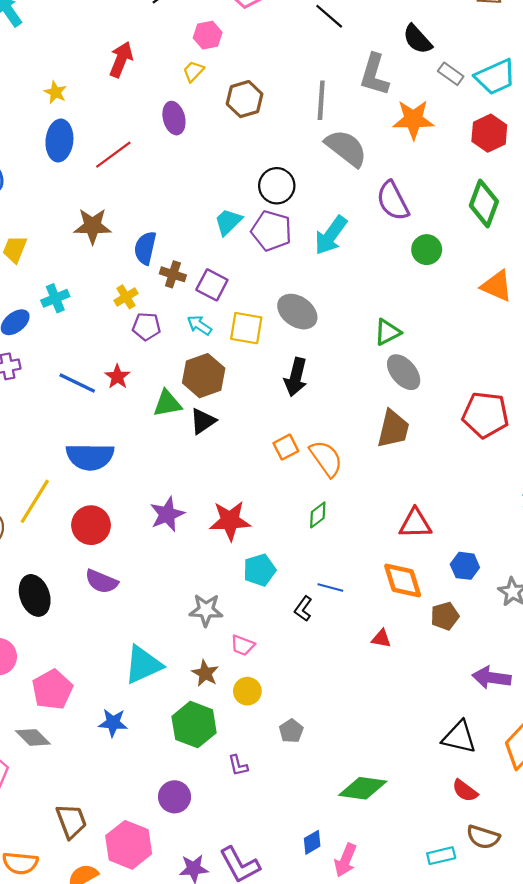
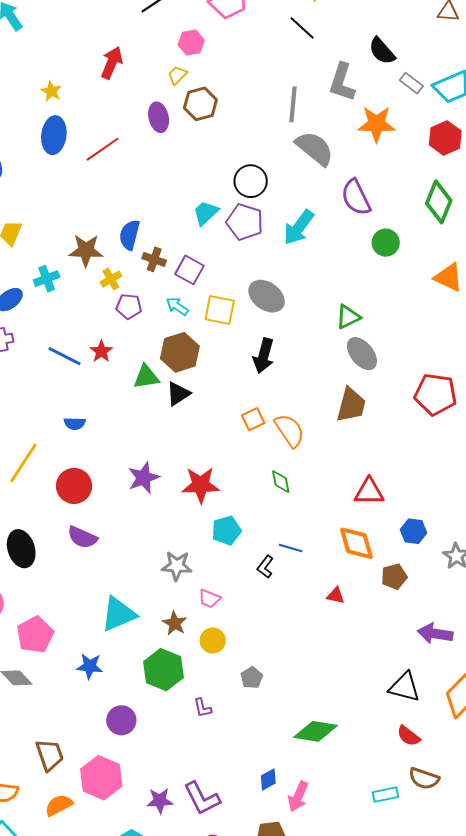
brown hexagon: (245, 99) -> (200, 104), moved
brown star: (93, 226) -> (86, 250), moved
blue semicircle: (90, 457) -> (75, 424), size x0.5
green diamond: (318, 515) -> (281, 482), turned -65
purple circle: (175, 797) -> (121, 720), moved

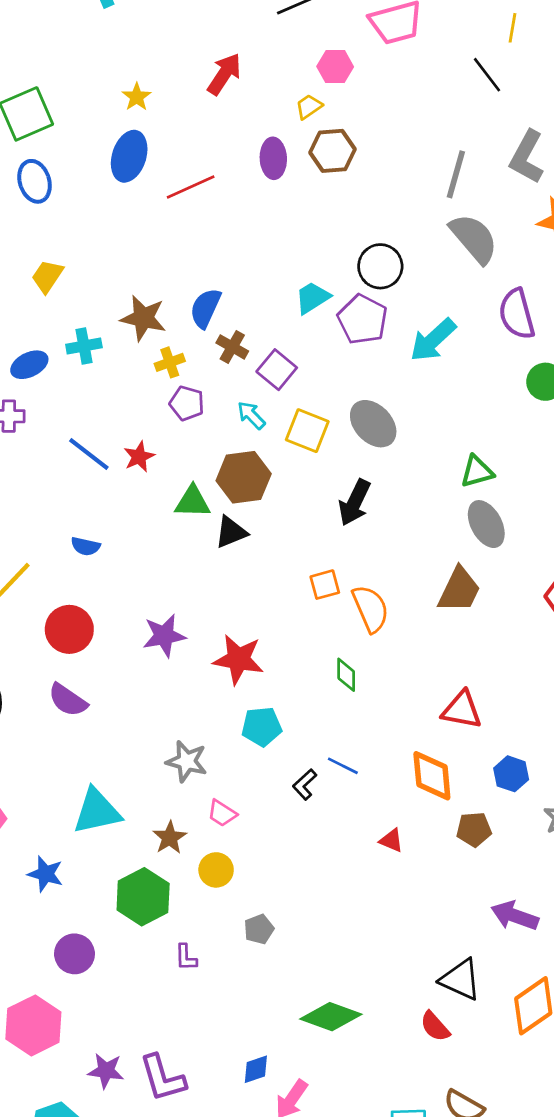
red semicircle: (408, 736) -> (435, 1026), moved

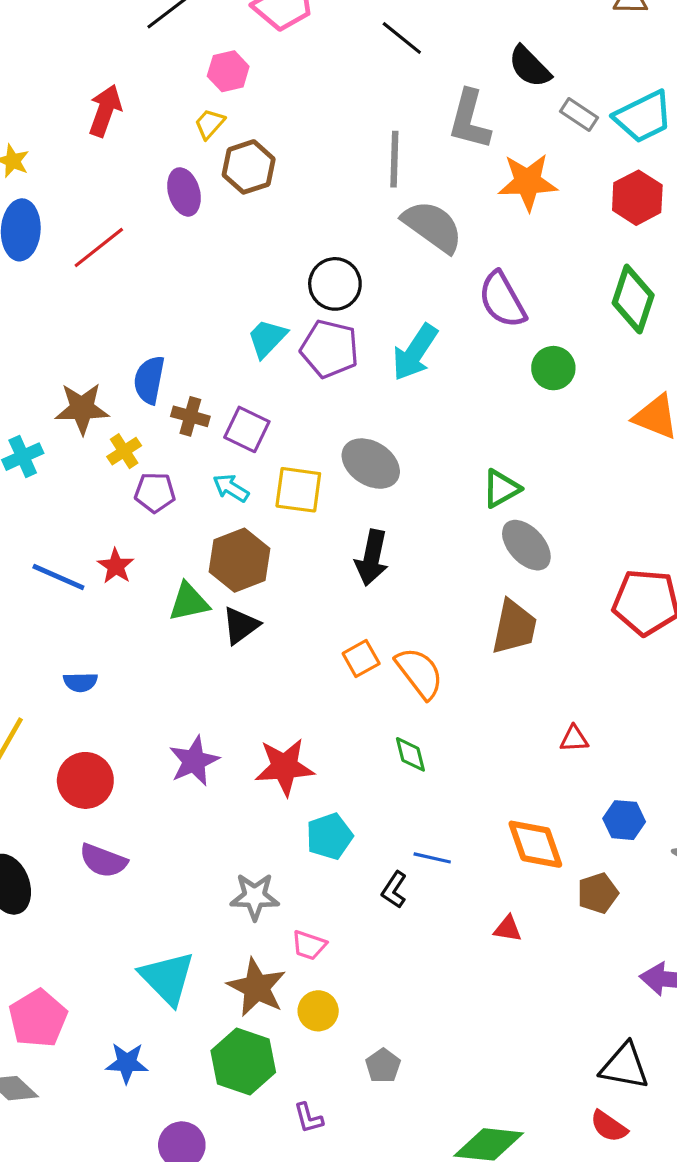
red triangle: (462, 710) -> (574, 739), moved, size x0.6
cyan triangle: (97, 811) -> (167, 978), turned -48
brown star: (170, 838) -> (257, 987), size x1.5

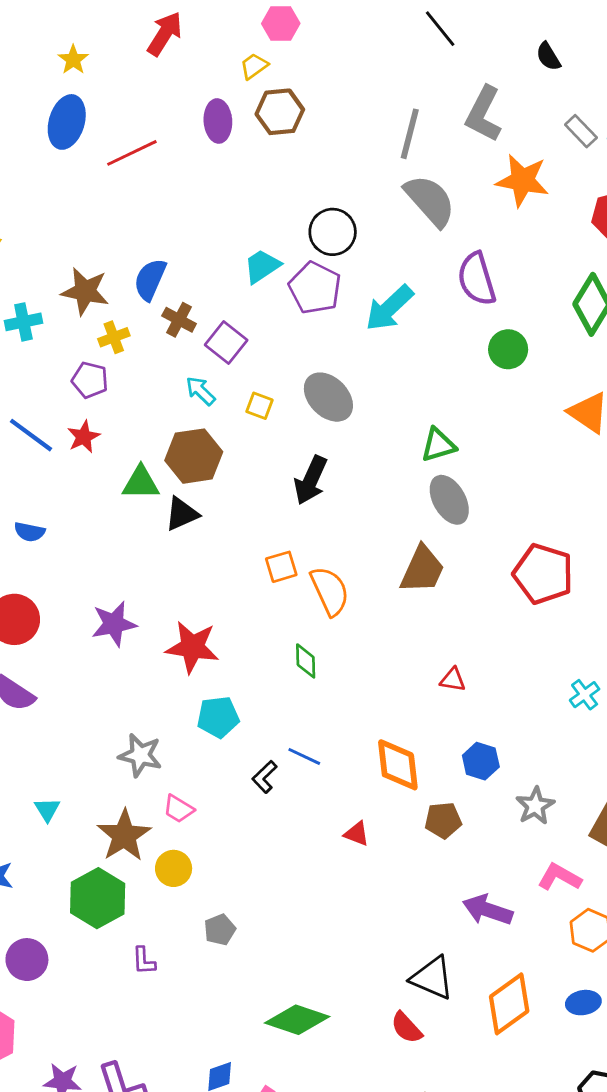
black semicircle: (530, 67) -> (548, 56), moved, size x0.7
yellow square: (298, 490) -> (259, 406), size x0.6
purple pentagon: (155, 492) -> (90, 380), moved
cyan triangle: (167, 978) -> (47, 810), size x0.5

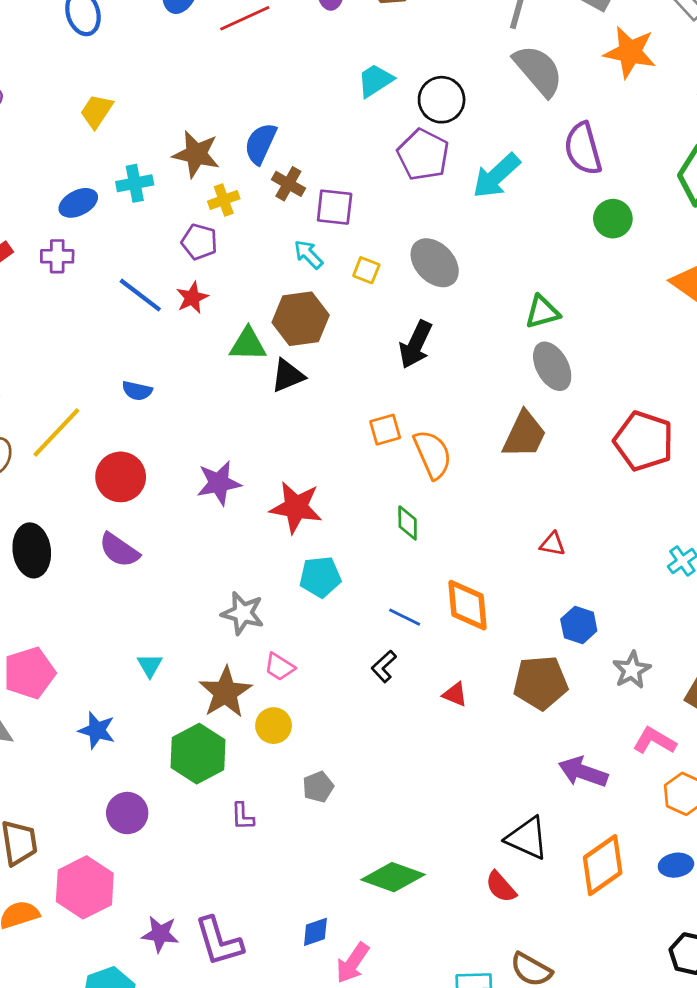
cyan trapezoid: (262, 266) -> (375, 81), moved
purple square: (226, 343) -> (335, 207), turned -33
orange diamond: (398, 765) -> (468, 605), moved
black L-shape: (265, 777) -> (384, 666), moved
brown pentagon: (443, 820) -> (541, 683), size x1.5

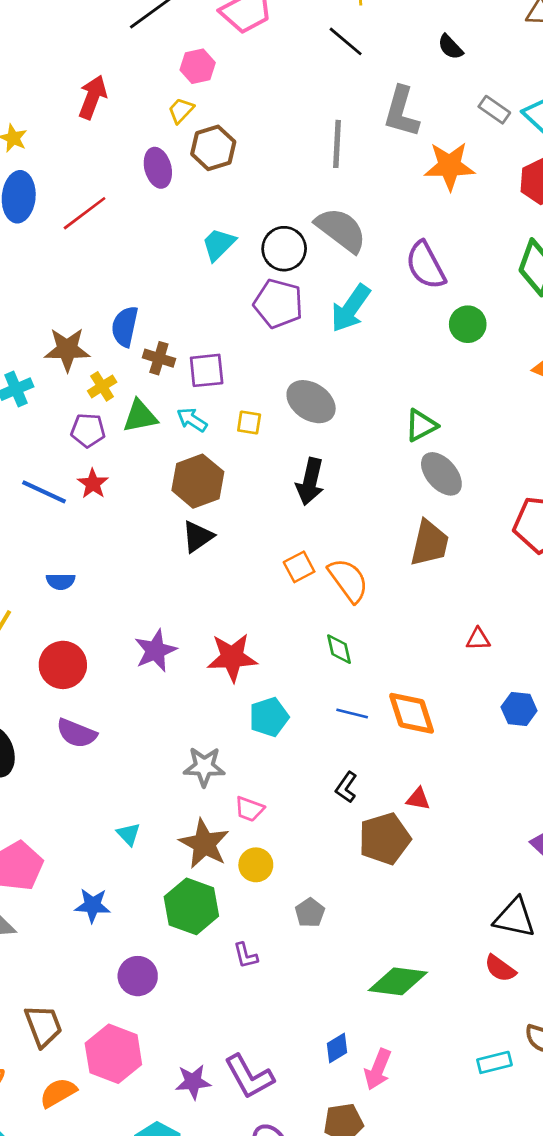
gray semicircle: (538, 70) -> (341, 230), moved
green triangle: (248, 344) -> (140, 416), moved
blue line: (405, 617) -> (352, 713), moved
brown pentagon: (541, 683) -> (385, 839), moved

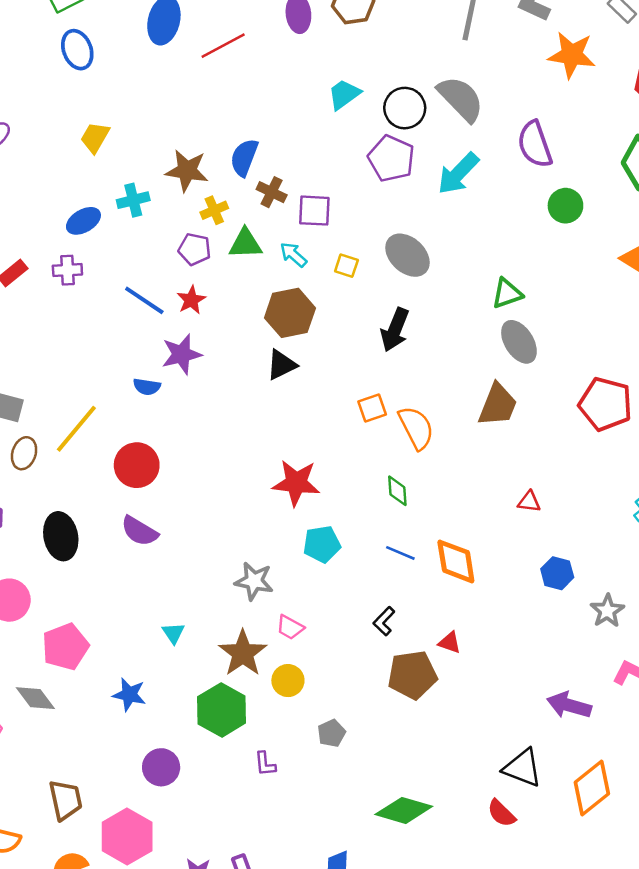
purple star: (155, 651) -> (182, 354), moved

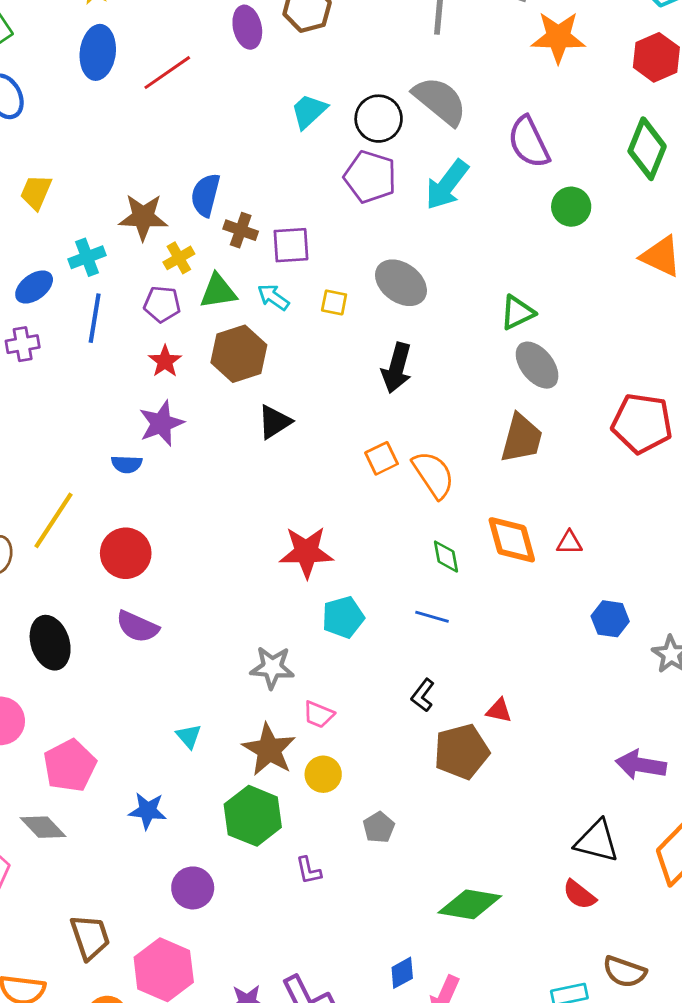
blue line: (144, 300) -> (95, 318), moved, turned 72
brown hexagon: (290, 313) -> (239, 354), moved
green diamond: (397, 491) -> (446, 557), moved
orange diamond: (456, 561) -> (512, 540), moved

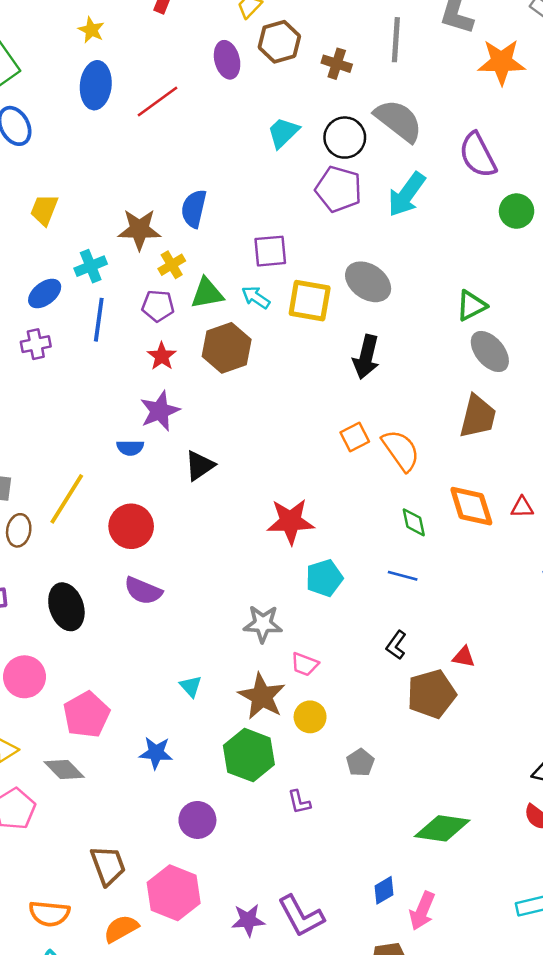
brown cross: (241, 230) -> (337, 64), moved
yellow square: (334, 302) -> (310, 301), size x1.8
black triangle: (274, 422) -> (200, 466), moved

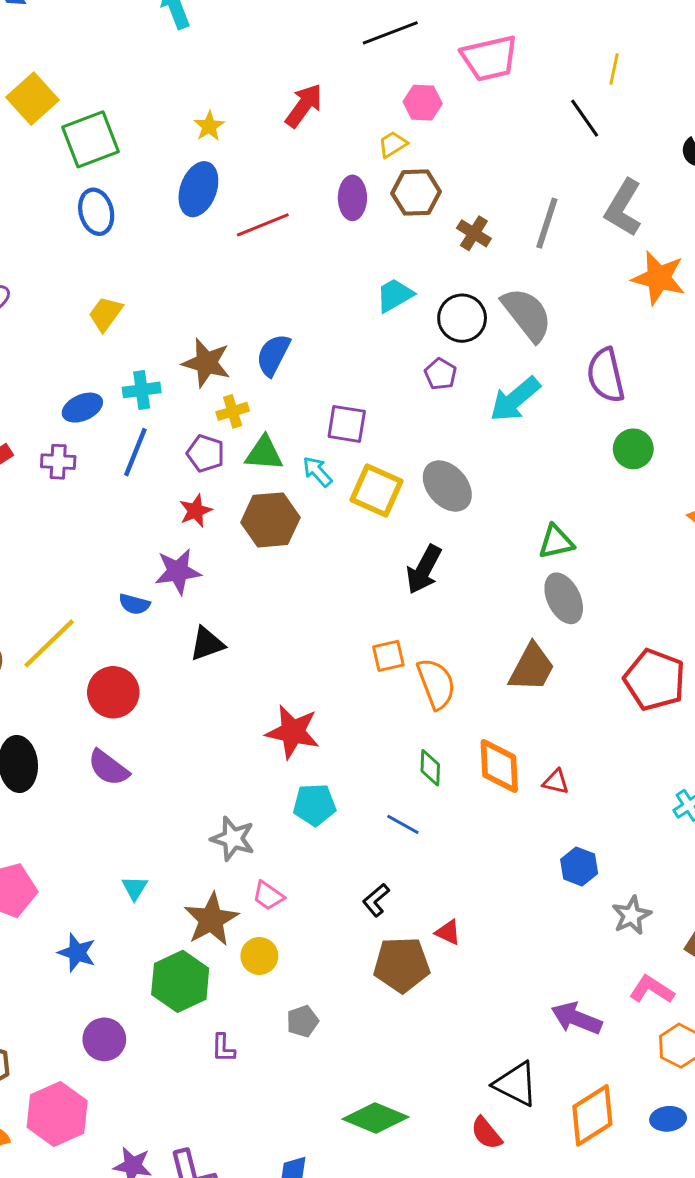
purple pentagon: (339, 189) -> (441, 374), size x0.6

